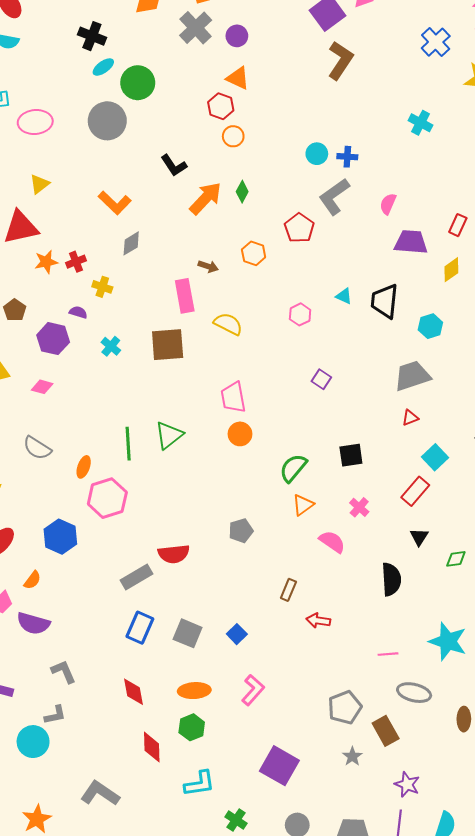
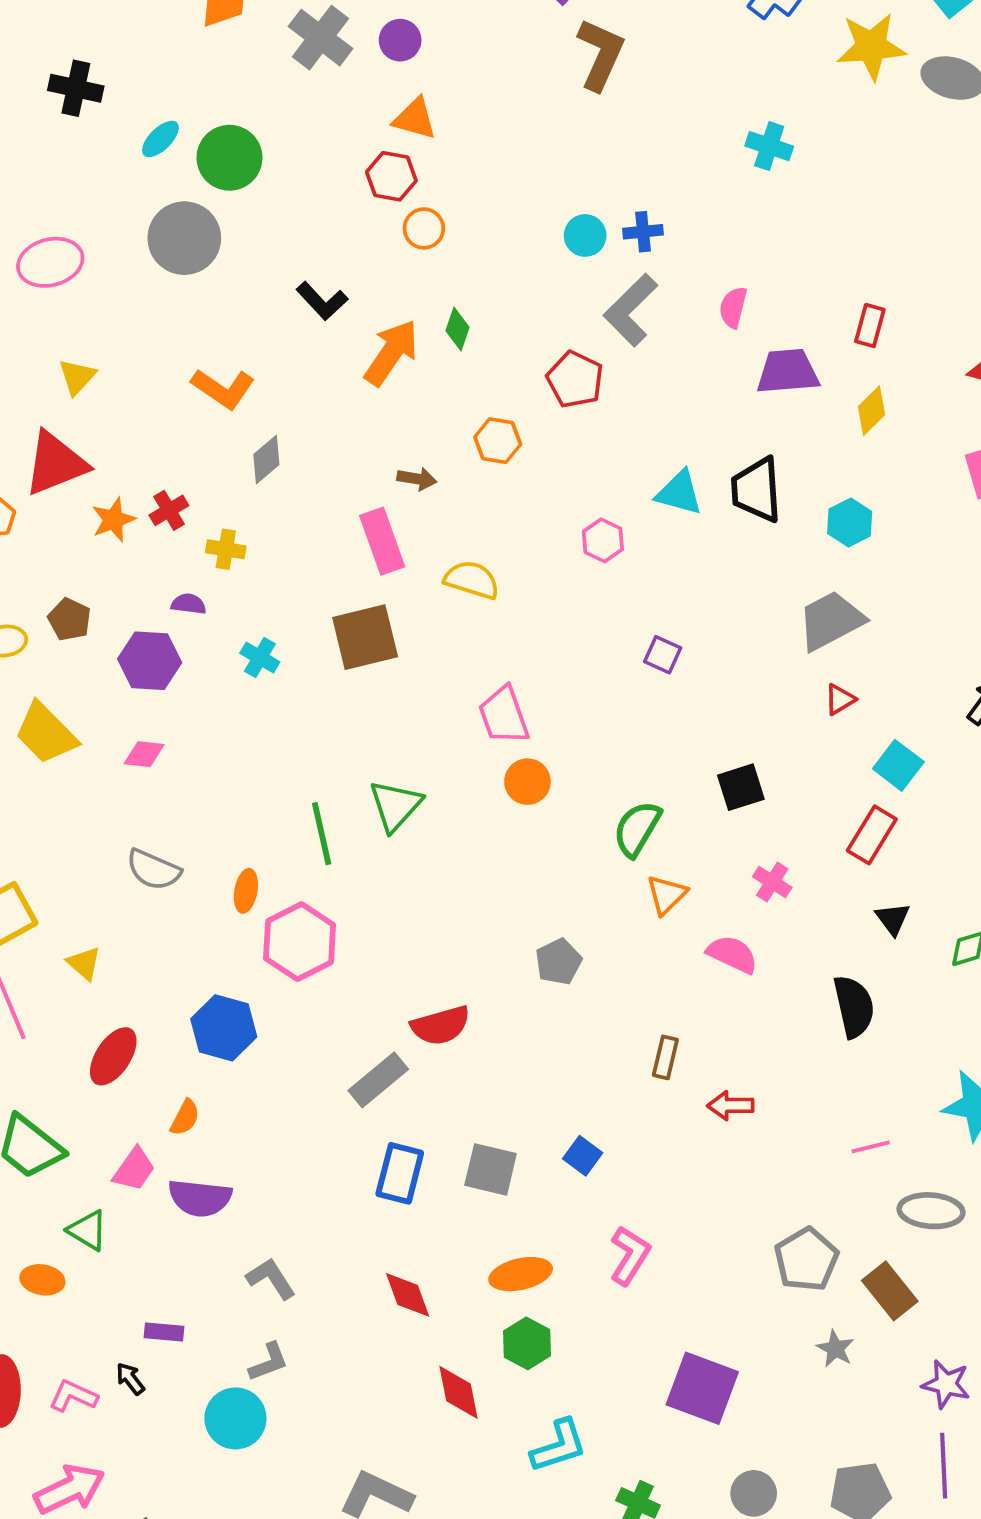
black cross: (92, 36) -> (76, 88), moved
cyan triangle: (344, 296) -> (679, 493), size x1.5

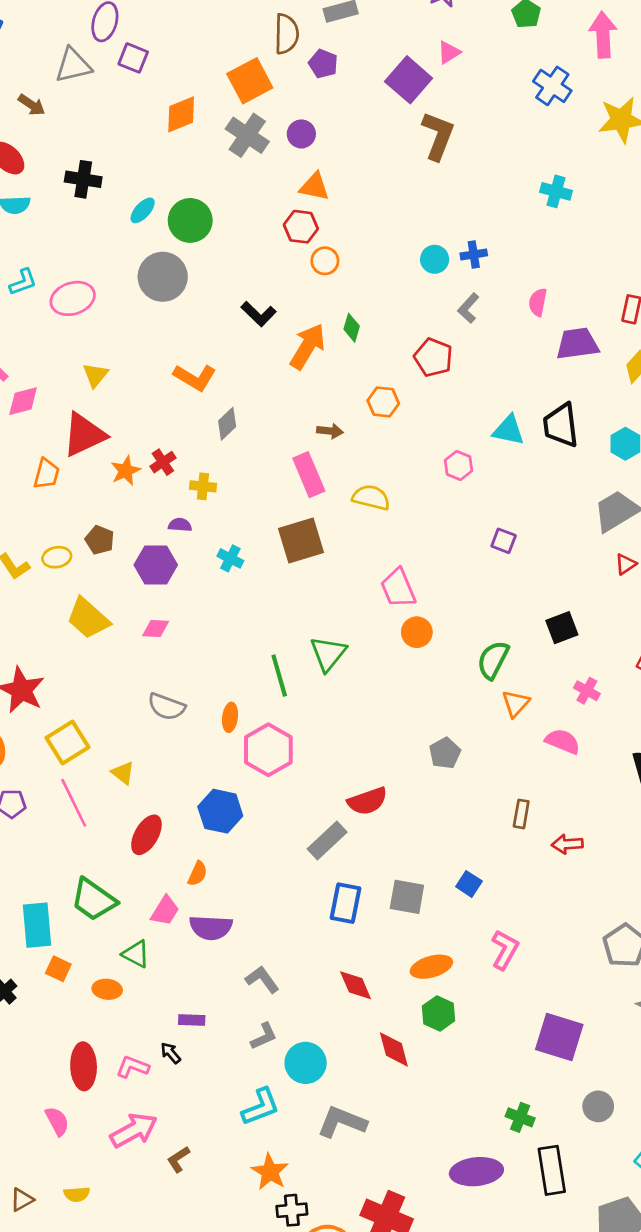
gray L-shape: (631, 310) -> (468, 308), size x0.6
cyan circle: (235, 1418) -> (306, 1063), moved
cyan L-shape: (559, 1446) -> (261, 1107), moved

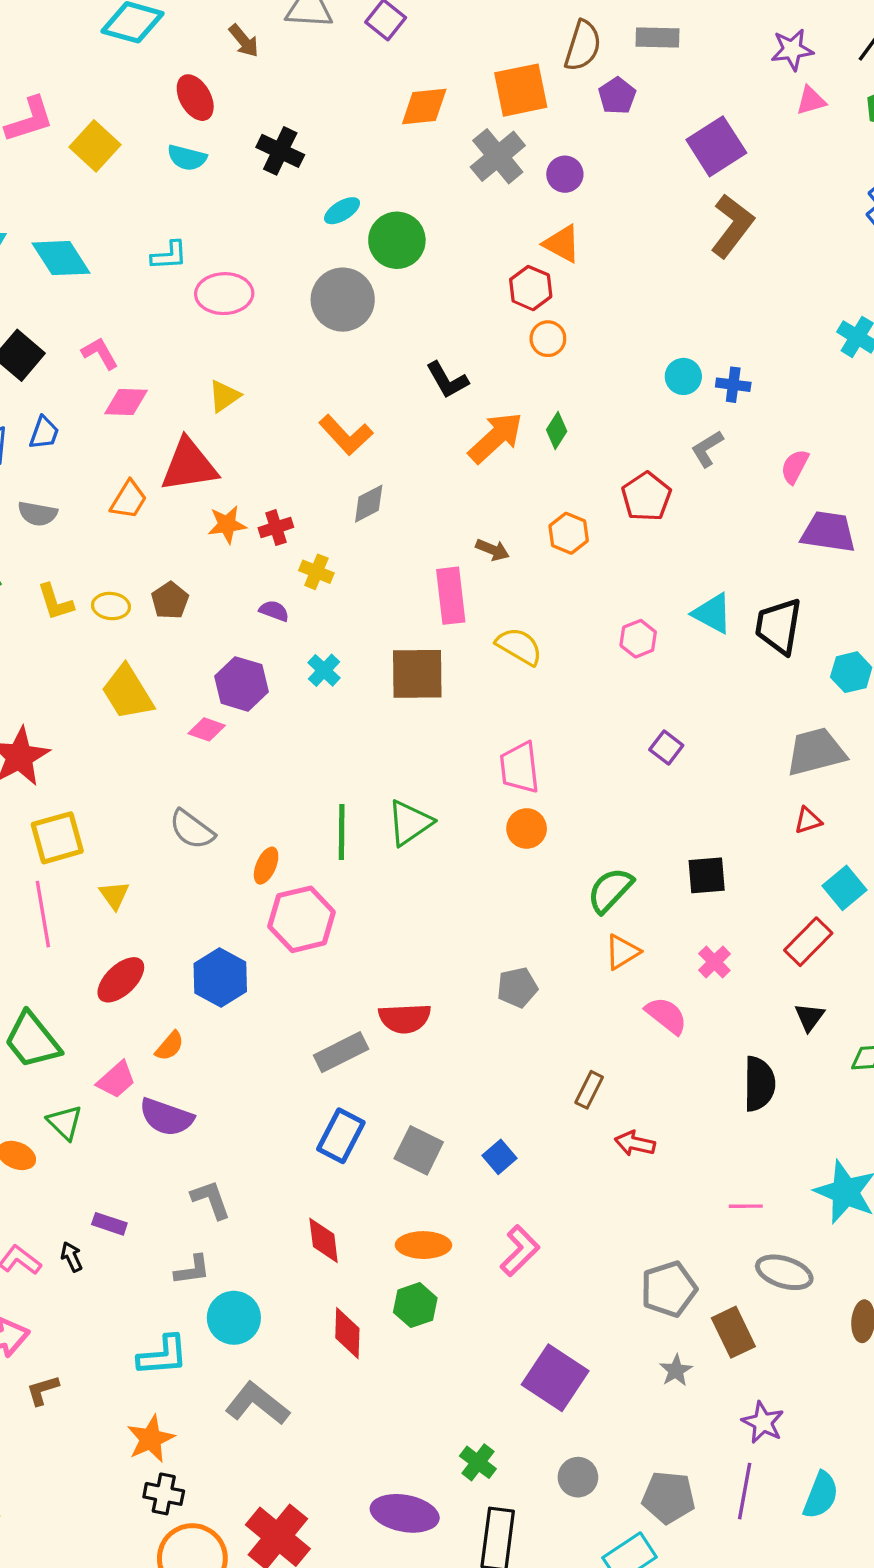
pink triangle: (449, 52) -> (811, 101), moved
purple hexagon: (156, 565) -> (241, 684), moved

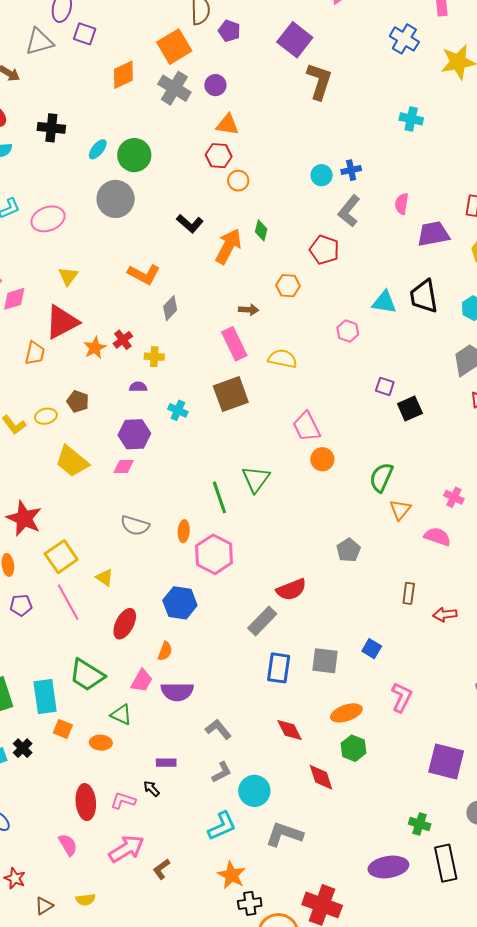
gray L-shape: (707, 449) -> (349, 211), size x1.4
black square: (707, 875) -> (410, 408), moved

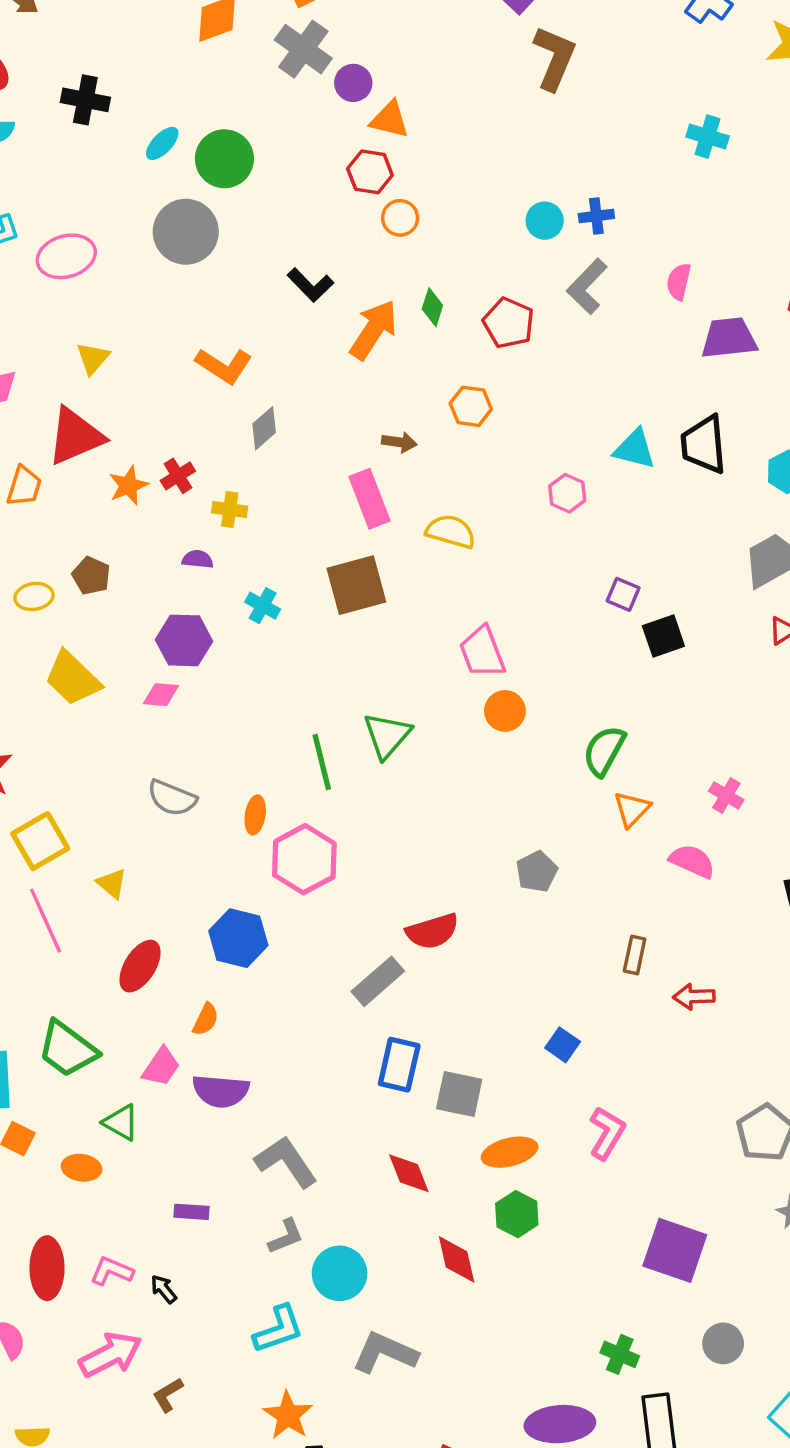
purple circle: (215, 85) -> (353, 83), moved
red pentagon: (324, 250) -> (509, 323), moved
gray square: (325, 661) -> (459, 1094), moved
gray L-shape: (218, 729) -> (286, 1162), size x1.4
black arrow: (151, 789) -> (164, 1289), moved

